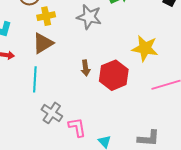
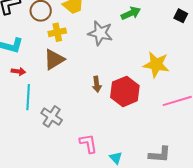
cyan line: (35, 79) -> (28, 97), moved
gray cross: (52, 113) -> (52, 116), moved

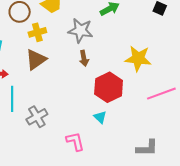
brown arrow: (97, 84) -> (84, 58), moved
gray cross: (52, 116) -> (37, 117), turned 30
cyan triangle: (116, 158) -> (100, 117), moved

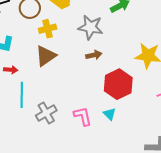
brown arrow: (84, 58) -> (94, 55), turned -91
pink L-shape: (75, 141) -> (83, 116), moved

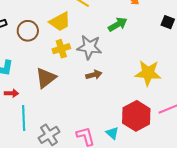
yellow cross: (48, 29) -> (61, 49), moved
red hexagon: (118, 84) -> (136, 116), moved

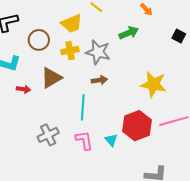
brown circle: (28, 31) -> (39, 40), moved
red arrow: (12, 93) -> (23, 89), moved
cyan line: (24, 118) -> (83, 107), moved

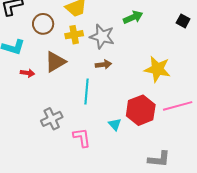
pink L-shape: (84, 140) -> (82, 138), moved

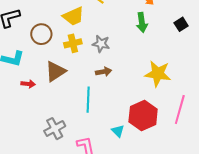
green arrow: (133, 17) -> (142, 22), moved, turned 108
black square: (183, 21) -> (181, 24), turned 32
gray star: (102, 36) -> (101, 44), size x0.7
pink line: (178, 106) -> (180, 109), turned -56

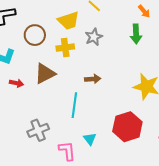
gray star: (101, 44) -> (94, 37), moved, turned 30
cyan triangle: (118, 131) -> (90, 139), moved

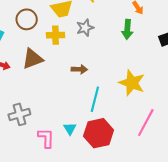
cyan line: (74, 105) -> (95, 99), moved
red hexagon: (127, 127) -> (99, 133), moved

